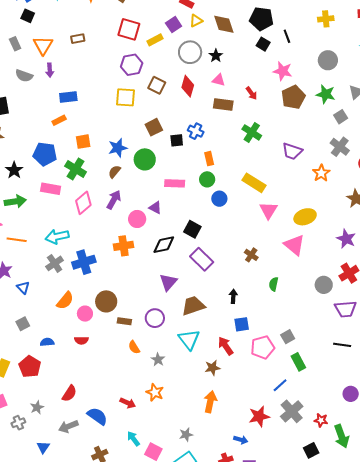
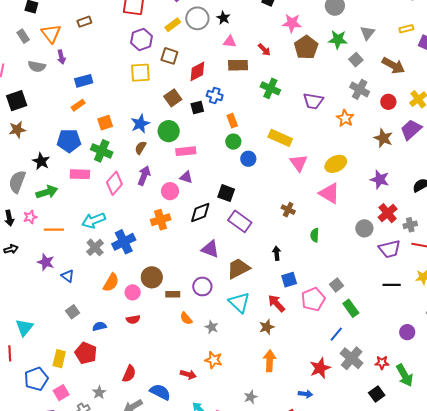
yellow rectangle: (155, 40) -> (173, 25), moved
red diamond: (188, 86) -> (197, 71), moved, turned 55
pink rectangle: (175, 183) -> (186, 151), moved
purple triangle: (168, 282) -> (210, 249), turned -42

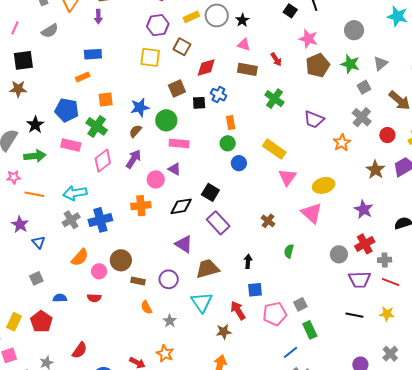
purple arrow: (61, 57) -> (98, 17), moved
gray semicircle: (37, 66) -> (50, 31), turned -54

